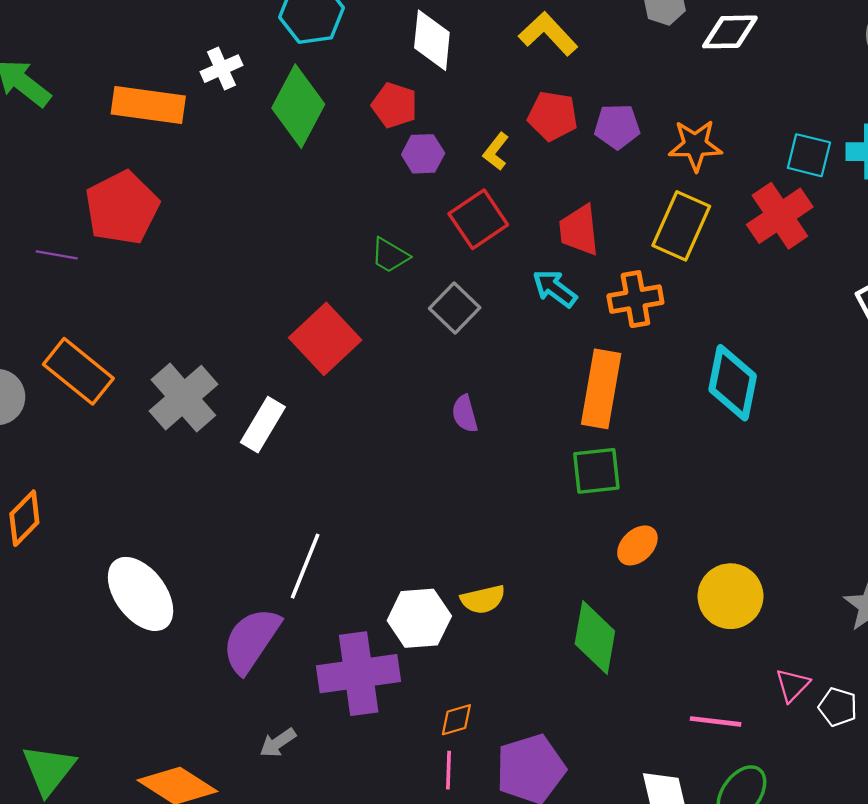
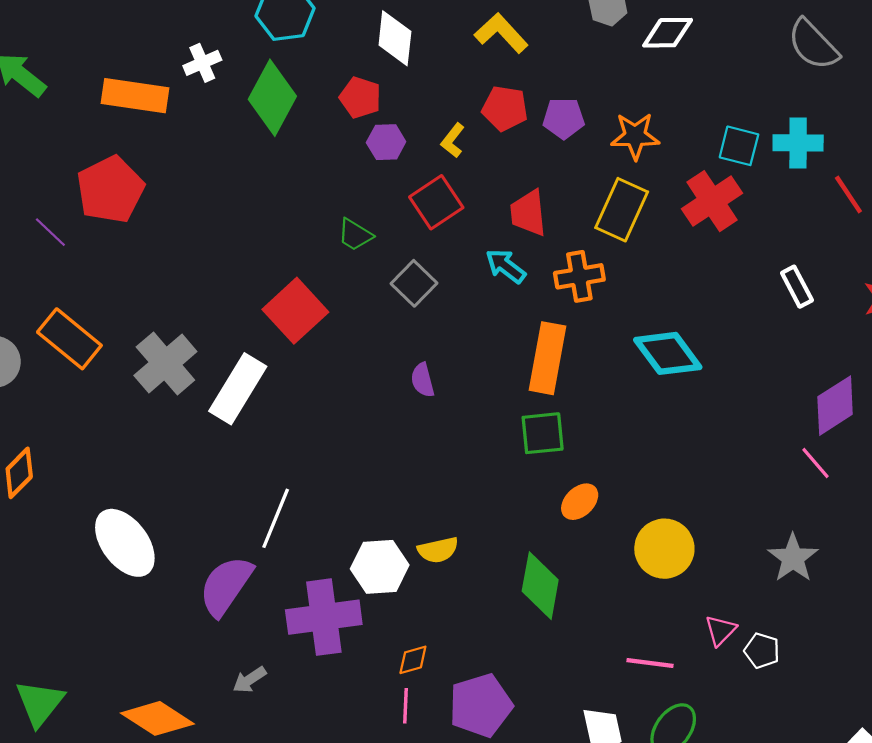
purple line: (57, 255) -> (50, 232), turned 33
cyan diamond: (733, 383) -> (668, 353), turned -48
white rectangle: (263, 425) -> (238, 389), size x1.4

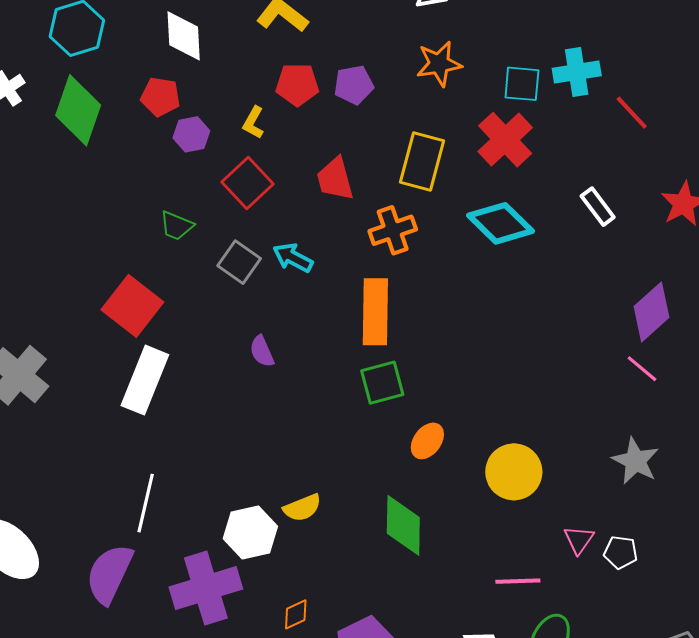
orange star: (635, 136) -> (439, 64), moved
cyan arrow: (506, 266) -> (293, 258), moved
cyan diamond: (668, 353) -> (500, 223), moved
white rectangle: (238, 389) -> (145, 380), moved

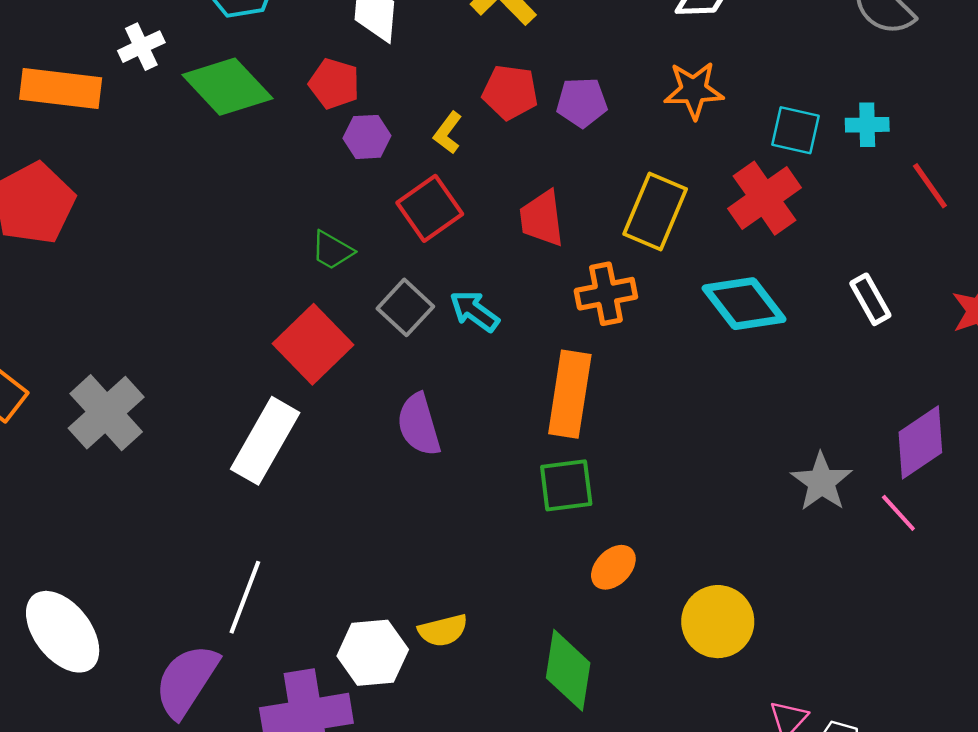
cyan cross: (577, 72) -> (867, 125), size x0.7
green diamond: (78, 110) -> (227, 87), turned -70
red square: (132, 306) -> (313, 344), moved
purple semicircle: (262, 351) -> (419, 425), size x1.5
gray star: (635, 461) -> (822, 482), moved

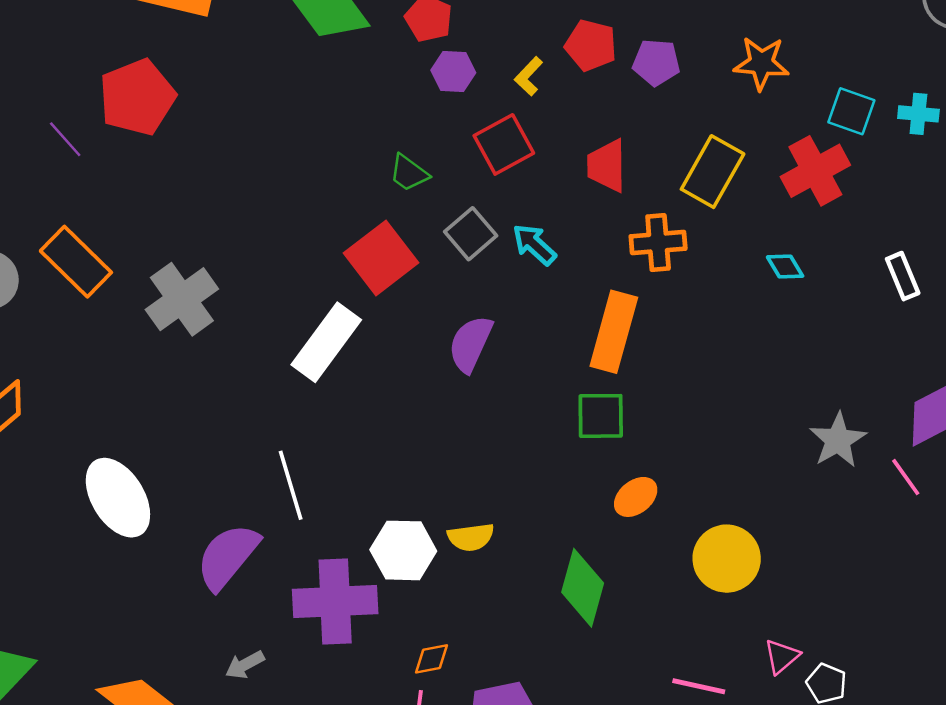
cyan diamond: (744, 304) -> (785, 267), size x0.5
purple semicircle: (419, 425) -> (470, 344), turned 34
white line: (245, 597) -> (291, 485), turned -44

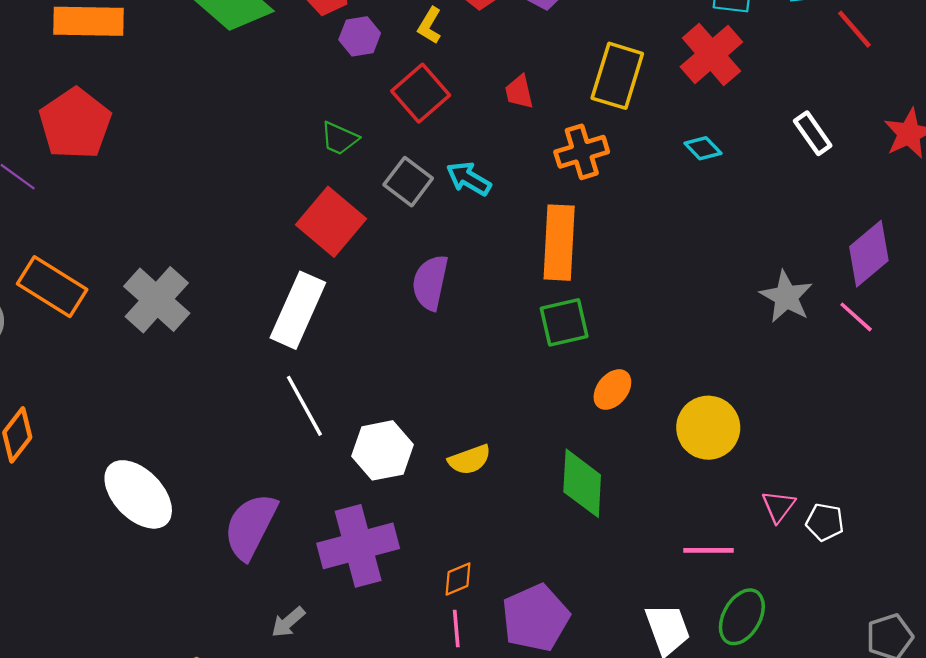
red trapezoid: (607, 166) -> (519, 92), size x0.7
white line: (291, 485) -> (304, 406), moved
white hexagon: (403, 550) -> (383, 450), moved

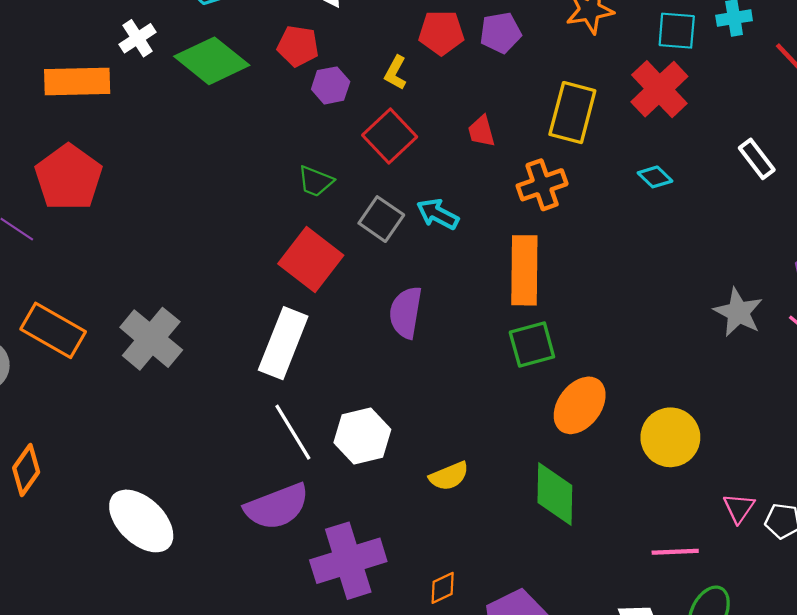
orange ellipse: (612, 390) -> (580, 405), size x1.5
white hexagon: (383, 450) -> (362, 436), moved
purple semicircle: (251, 526) -> (277, 507), moved, turned -136

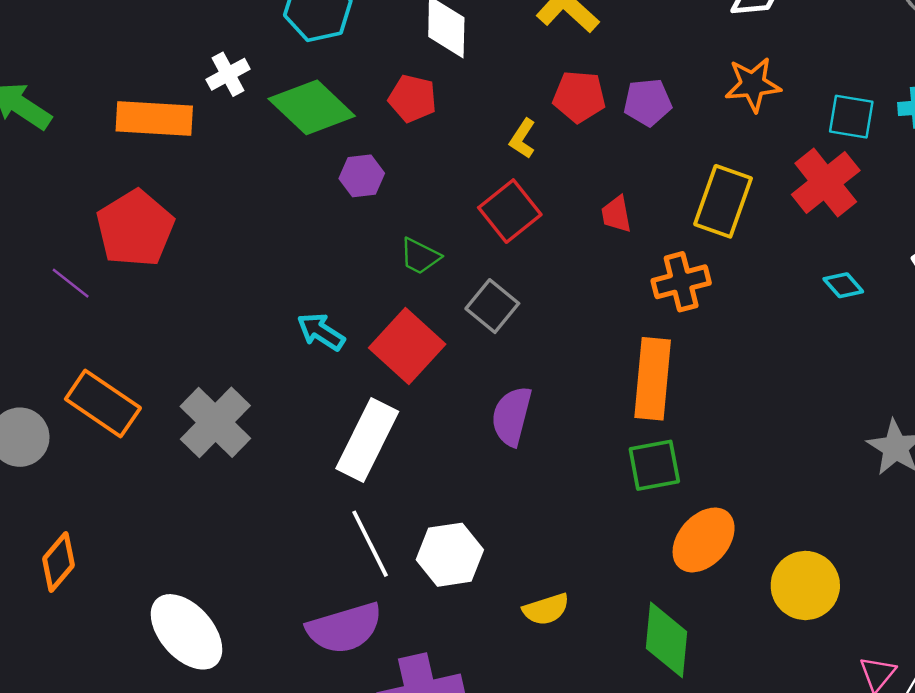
purple hexagon: (331, 85) -> (362, 176), moved
cyan diamond: (655, 177) -> (843, 285), moved
cyan arrow: (438, 214) -> (321, 332), moved

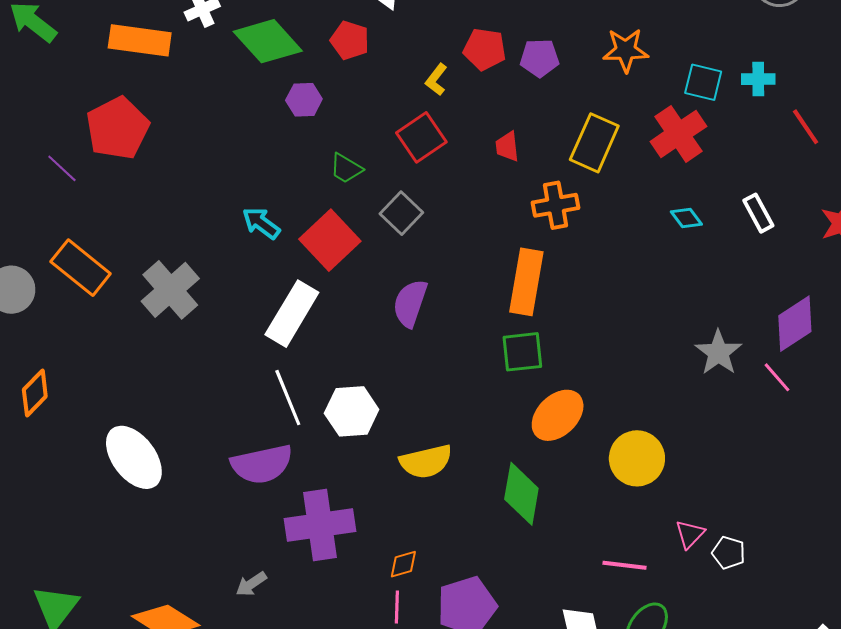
yellow semicircle: (546, 609) -> (426, 461), size x1.4

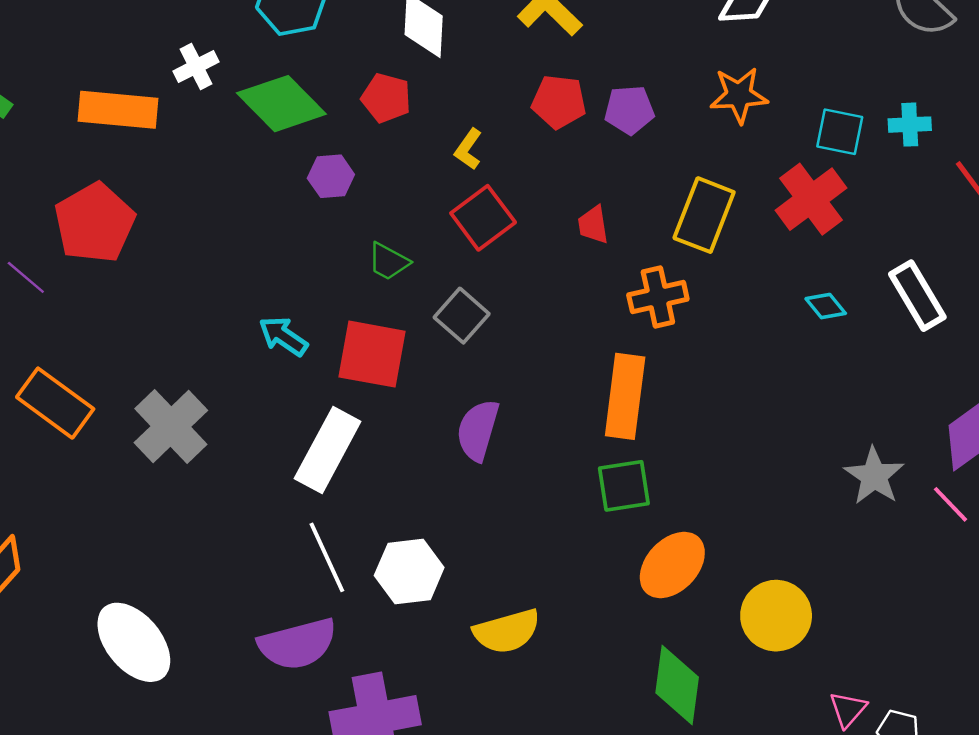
yellow L-shape: (436, 80) -> (468, 149), moved
white rectangle: (758, 213) -> (917, 296), size x1.4
red square: (330, 240) -> (372, 354), turned -34
green diamond: (521, 494) -> (677, 685), moved

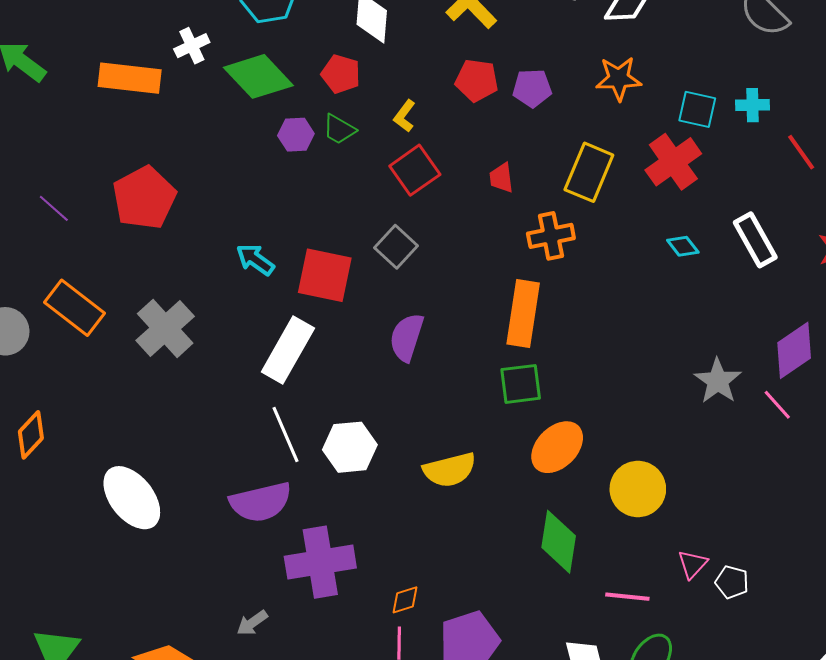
red pentagon: (95, 223) -> (144, 198), moved
green trapezoid: (388, 262) -> (339, 129), moved
yellow semicircle: (507, 631) -> (450, 470), moved

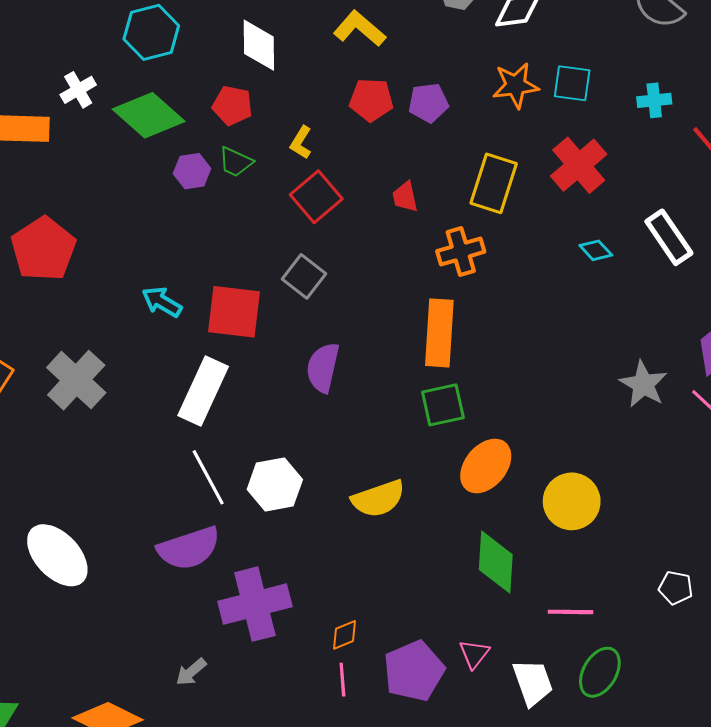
cyan square: (697, 109) -> (572, 83), moved
pink triangle: (693, 564) -> (474, 654), moved

